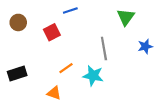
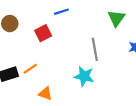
orange line: (66, 68) -> (30, 69), moved

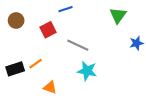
gray line: (95, 49) -> (78, 45), moved, turned -55

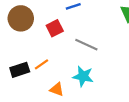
brown circle: (16, 20) -> (21, 18), size x1.5
cyan star: (87, 71) -> (83, 76), moved

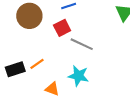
brown circle: (21, 18) -> (29, 16), moved
red square: (55, 28) -> (62, 28), moved

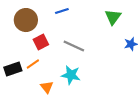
red square: (62, 28) -> (41, 42), moved
orange triangle: (52, 89) -> (47, 87), turned 32

